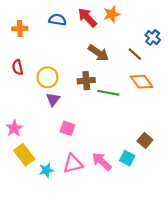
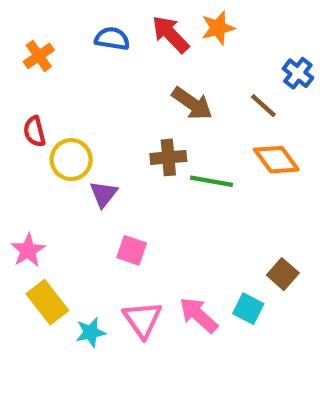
orange cross: (20, 29) -> (39, 56), turned -32
yellow circle: (47, 77) -> (71, 160), moved
pink triangle: (73, 164) -> (142, 319), turned -50

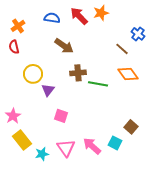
brown arrow: (192, 103) -> (64, 46), moved
red semicircle: (34, 131) -> (14, 47), moved

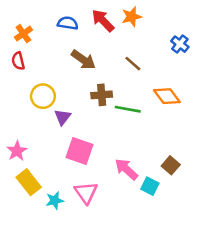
brown line: (122, 49) -> (133, 64), moved
pink square: (61, 116) -> (79, 151), size x1.5
pink arrow: (92, 146) -> (126, 169), moved

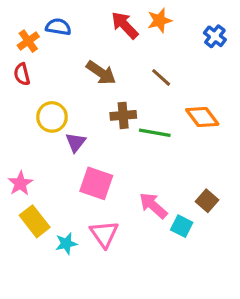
blue semicircle: (68, 23) -> (58, 27), moved
blue cross: (180, 44) -> (215, 36), moved

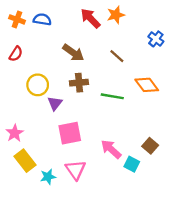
blue cross: (215, 36) -> (156, 39), moved
orange cross: (28, 41) -> (17, 19), moved, turned -35
red semicircle: (22, 74) -> (16, 54), turned -133
brown cross: (123, 115) -> (79, 83), moved
pink square: (96, 183) -> (70, 133), turned -30

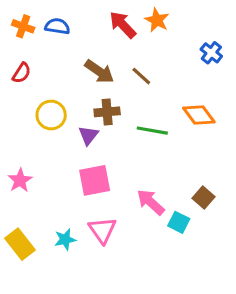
orange star: (116, 15) -> (157, 20), turned -30
brown line: (117, 56) -> (141, 76), moved
purple triangle: (55, 103) -> (88, 135), moved
yellow rectangle: (25, 161) -> (20, 244), moved

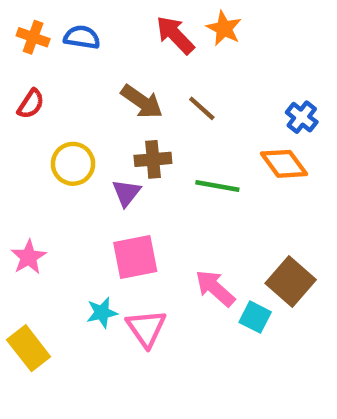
blue cross: (211, 53) -> (302, 117), moved
brown square: (204, 197) -> (291, 282), size x1.5
cyan star: (65, 239) -> (102, 313), moved

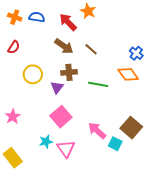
orange star: (224, 28) -> (88, 11), moved
red arrow: (175, 35) -> (68, 22), moved
pink square: (135, 257) -> (61, 117), turned -30

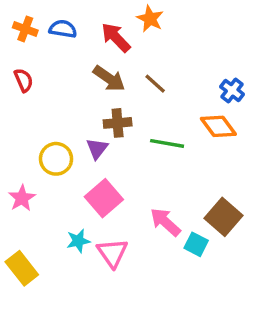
red semicircle: (14, 47) -> (24, 80), turned -56
yellow circle: (33, 74) -> (56, 159), moved

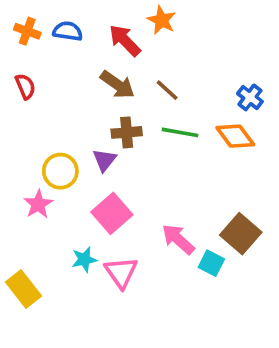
green line: (167, 143) -> (180, 132), moved
pink star: (22, 198) -> (38, 204), moved

